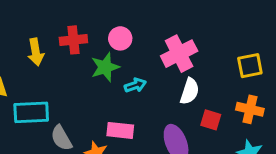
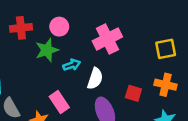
white semicircle: (190, 91) -> (95, 79), moved
pink rectangle: (120, 130) -> (59, 102), turned 50

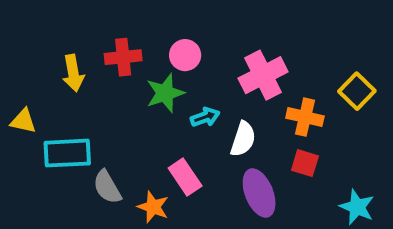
yellow square: (166, 49) -> (357, 91), turned -35
orange cross: (166, 85) -> (305, 117), moved

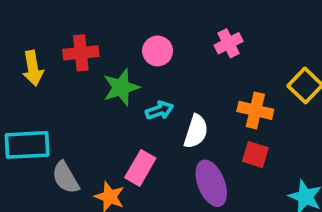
pink circle: (185, 55) -> (158, 51), moved
pink cross: (263, 75) -> (229, 43), moved, size x0.6
pink rectangle: (185, 177) -> (140, 168), turned 64

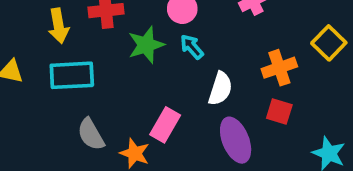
cyan arrow: (159, 110) -> (192, 47), moved, turned -112
orange cross: (255, 110) -> (279, 68), turned -32
cyan rectangle: (27, 145) -> (72, 75), moved

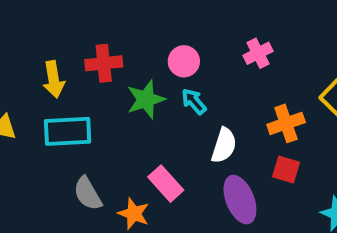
pink rectangle: (165, 125) -> (166, 184), turned -72

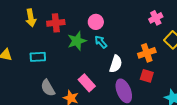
pink cross: (258, 53) -> (156, 18), moved
yellow arrow: (54, 79) -> (31, 18), moved
cyan rectangle: (68, 131) -> (38, 57), size x0.7

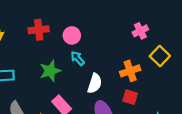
red cross: (56, 23) -> (39, 30), moved
green star: (77, 41) -> (50, 71), moved

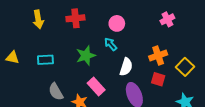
pink circle: (72, 35) -> (117, 23), moved
yellow square: (160, 56) -> (185, 67), moved

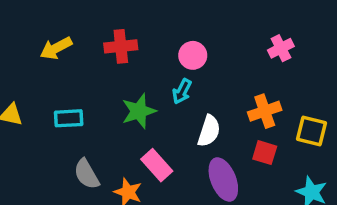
yellow arrow: (38, 19) -> (56, 48), turned 72
cyan arrow: (111, 44) -> (182, 91), turned -112
yellow square: (185, 67) -> (311, 131), turned -30

